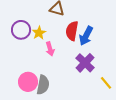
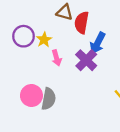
red semicircle: (72, 31) -> (82, 23), moved
purple cross: (85, 63) -> (86, 60), moved

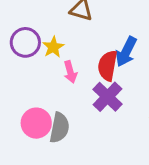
red semicircle: (82, 23) -> (108, 66), moved
purple cross: (86, 60) -> (108, 97), moved

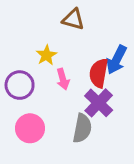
purple circle: (25, 42) -> (20, 85), moved
gray semicircle: (59, 128) -> (82, 128), moved

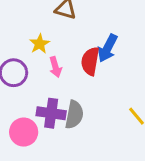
purple cross: (99, 103) -> (51, 113), moved, turned -36
pink circle: (30, 128) -> (24, 132), moved

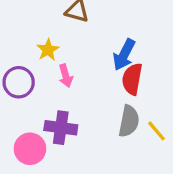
red semicircle: (90, 61) -> (132, 79), moved
gray semicircle: (74, 115) -> (129, 121), moved

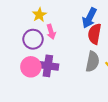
purple circle: (19, 82) -> (33, 39), moved
pink circle: (30, 149) -> (31, 67), moved

